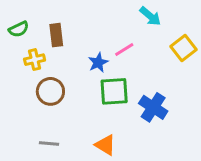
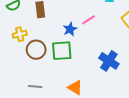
yellow cross: (35, 60) -> (20, 34), moved
green square: (114, 91) -> (62, 51), moved

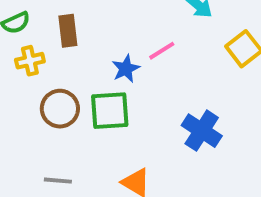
yellow cross: (20, 34) -> (30, 61), moved

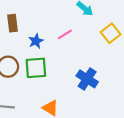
blue star: (126, 69) -> (36, 41), moved

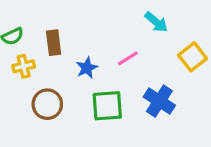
green square: (36, 68) -> (107, 106), moved
blue cross: (87, 79) -> (159, 101), moved

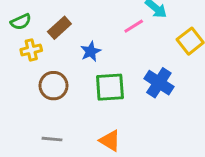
brown rectangle: (54, 43) -> (59, 28), turned 55
pink line: (128, 58) -> (134, 26), moved

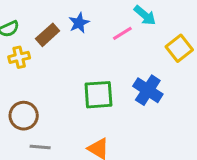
blue star: (91, 51) -> (79, 23), moved
brown circle: (53, 86) -> (24, 116), moved

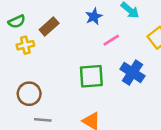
blue star: (79, 23) -> (94, 17), moved
pink line: (122, 33) -> (111, 40), moved

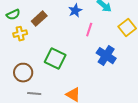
pink line: (111, 40) -> (89, 30), turned -40
green square: (91, 76) -> (55, 59), moved, turned 30

